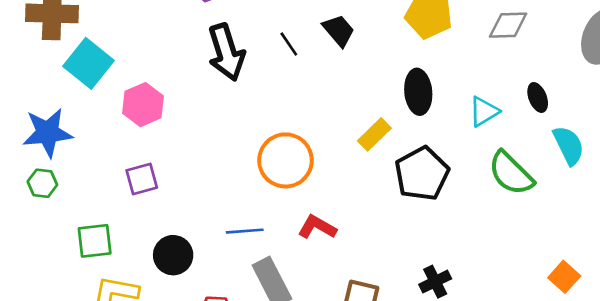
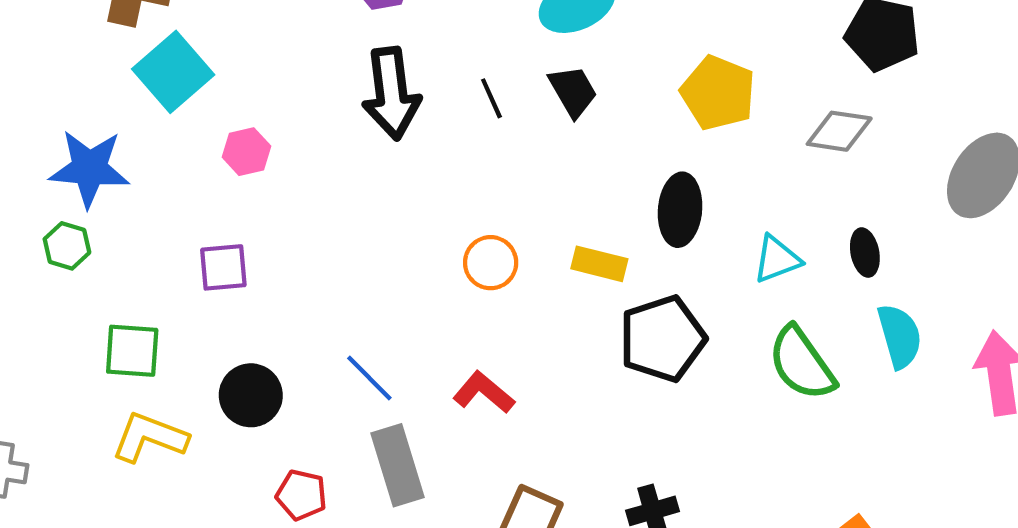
pink hexagon: (143, 105) -> (246, 152), size x0.7
yellow rectangle: (374, 134) -> (599, 264), turned 48
orange circle: (285, 160) -> (491, 263), moved, size x0.6
blue line: (245, 231) -> (369, 378), turned 39

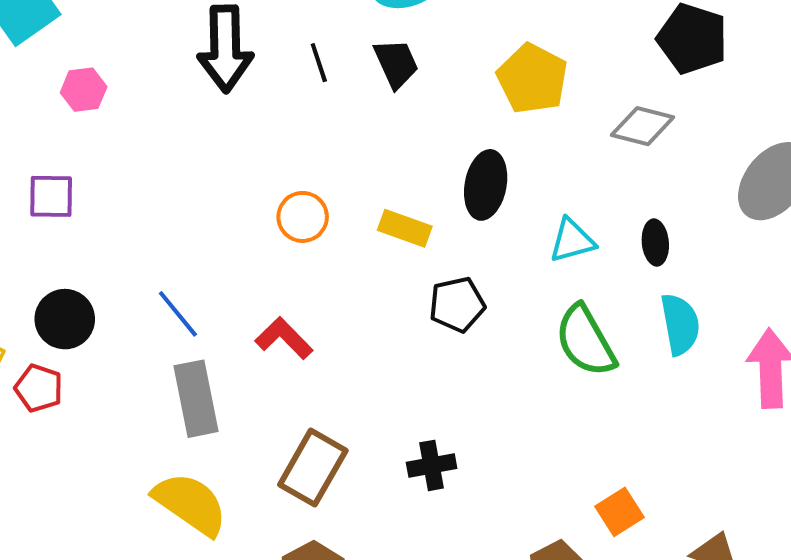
black pentagon: (662, 339) -> (457, 305), size x0.7
red pentagon: (301, 495) -> (39, 388), moved

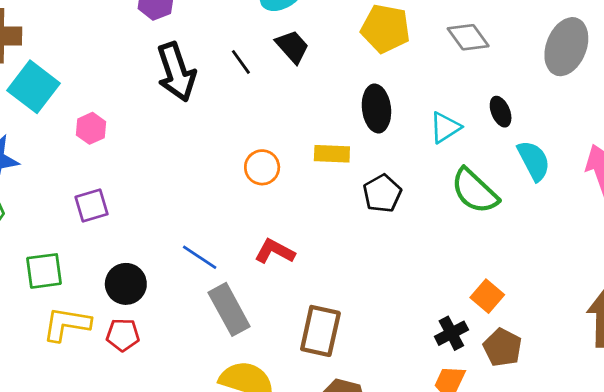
gray diamond: (643, 126) -> (468, 37), turned 57
black cross: (432, 465) -> (451, 333), moved
orange square: (619, 512) -> (487, 296), moved

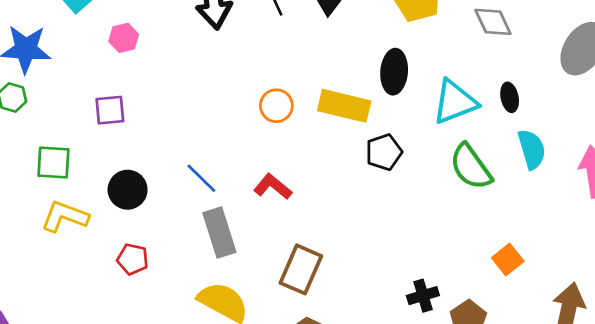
cyan triangle: (445, 127) -> (455, 102), size x1.5
yellow rectangle: (332, 154) -> (344, 106), size x1.5
orange square: (487, 296) -> (508, 259), moved
red pentagon: (123, 335) -> (133, 259), moved

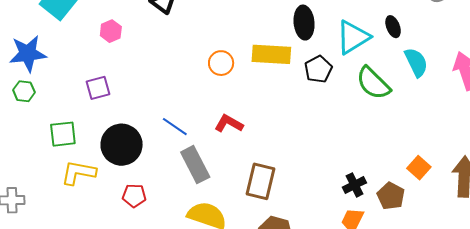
pink hexagon: (124, 38) -> (111, 31), moved
black pentagon: (384, 152) -> (318, 69), moved
black circle: (128, 190) -> (122, 145), size x1.4
orange square: (508, 259) -> (419, 168), moved

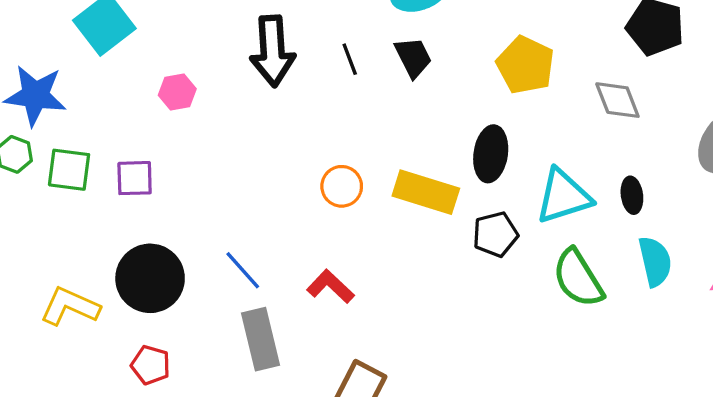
green square: (63, 134) -> (69, 170), moved

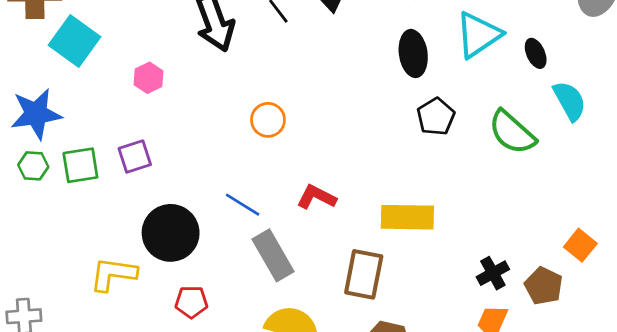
orange circle: (342, 186) -> (268, 120), moved
yellow rectangle: (426, 192) -> (407, 217), moved
cyan triangle: (564, 196) -> (478, 35), moved

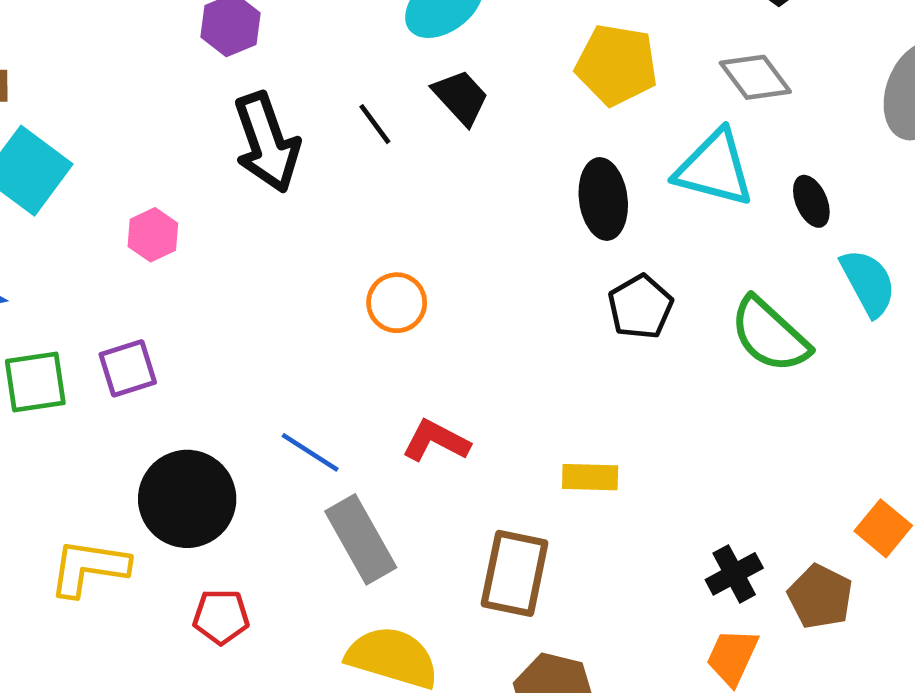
cyan triangle: (478, 35) -> (714, 168), turned 48
orange circle: (268, 120) -> (397, 303), moved
yellow rectangle: (407, 217) -> (590, 477), size x0.6

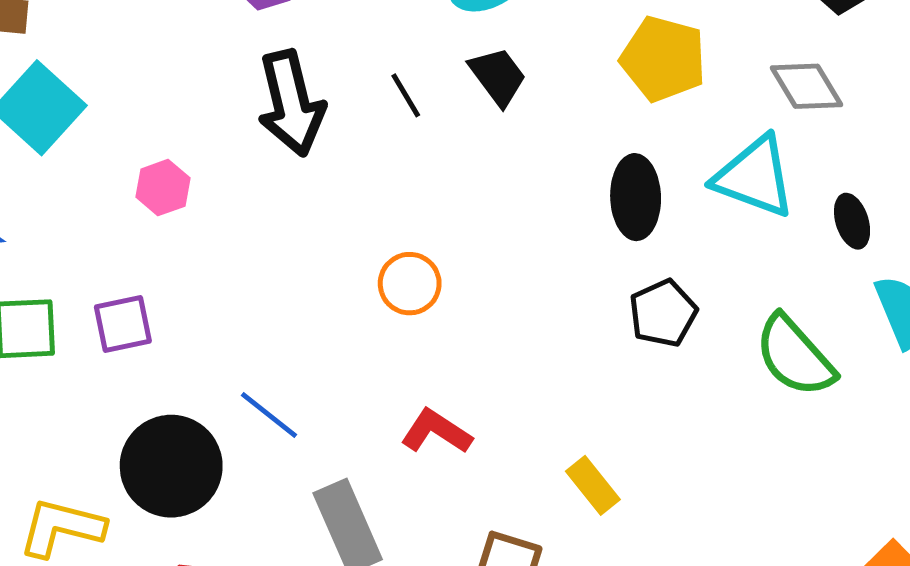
blue line: (310, 452) -> (269, 415), moved
yellow rectangle: (590, 477) -> (593, 485), turned 44

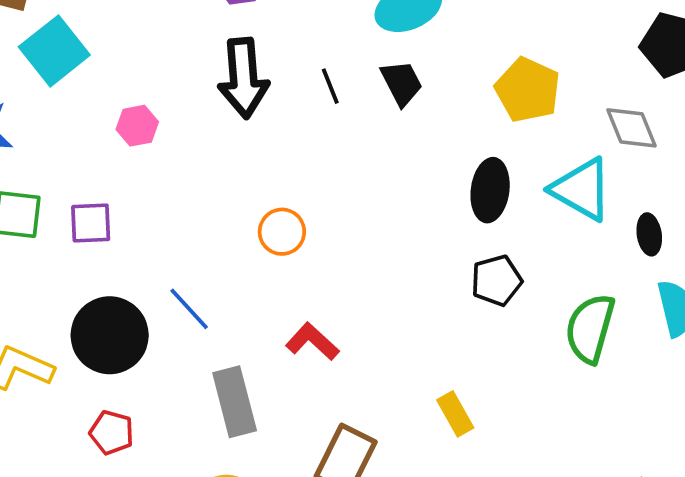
orange circle: (410, 284) -> (282, 232), moved
green semicircle: (795, 356) -> (590, 328), turned 48
yellow rectangle: (593, 485) -> (455, 414), moved

